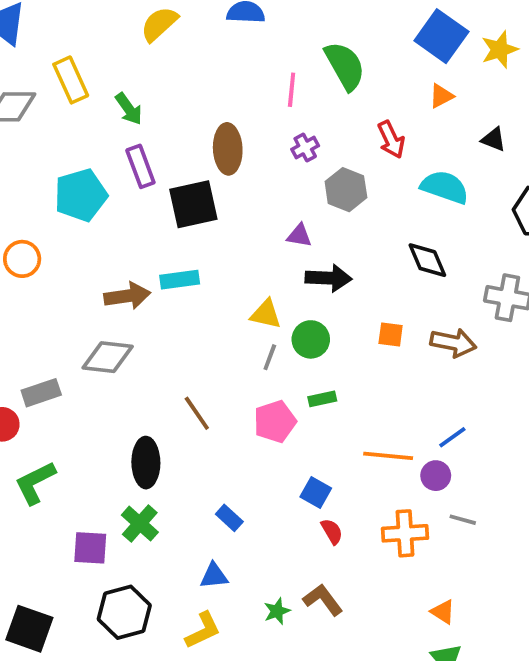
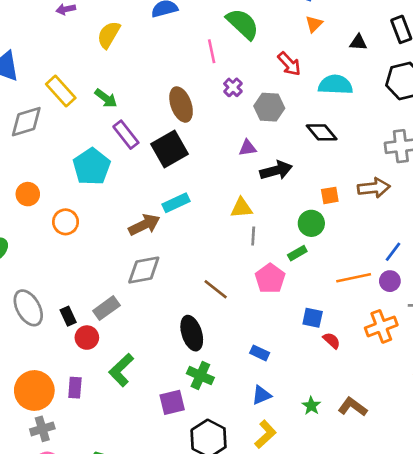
black diamond: (427, 260) -> (322, 132), moved
green circle: (311, 339) -> (311, 223), moved
brown L-shape: (323, 600) -> (353, 407), moved

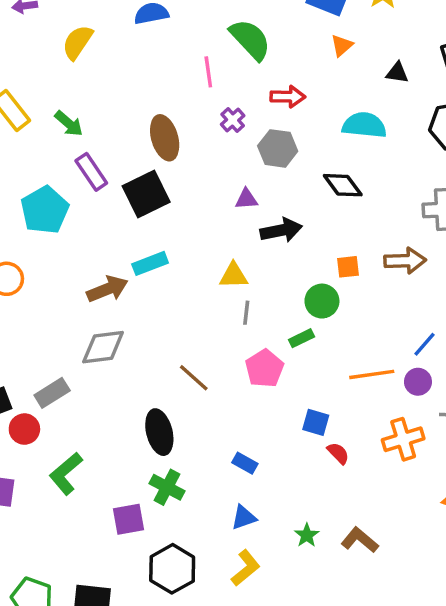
red arrow: (289, 64) -> (288, 97), moved, turned -50

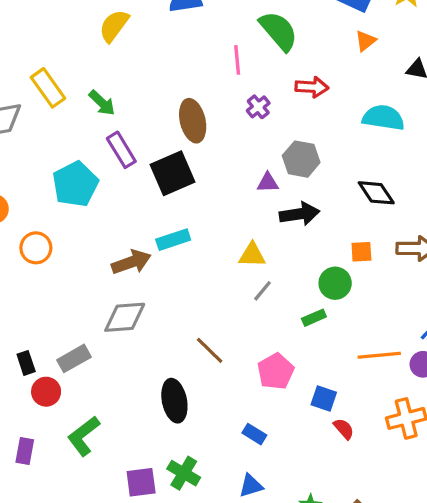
gray hexagon: (278, 148) -> (301, 159), moved
black diamond: (343, 185) -> (376, 193), moved
gray line: (246, 313) -> (263, 291), turned 30
pink pentagon: (264, 368) -> (276, 371), moved
green cross: (167, 487) -> (184, 473), moved

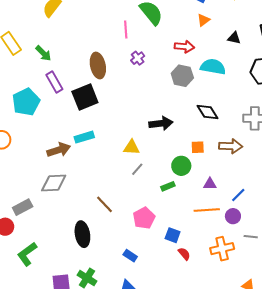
red arrow: (312, 87) -> (184, 47), moved
gray hexagon: (301, 159) -> (182, 76), moved
purple triangle: (268, 183) -> (210, 184), moved

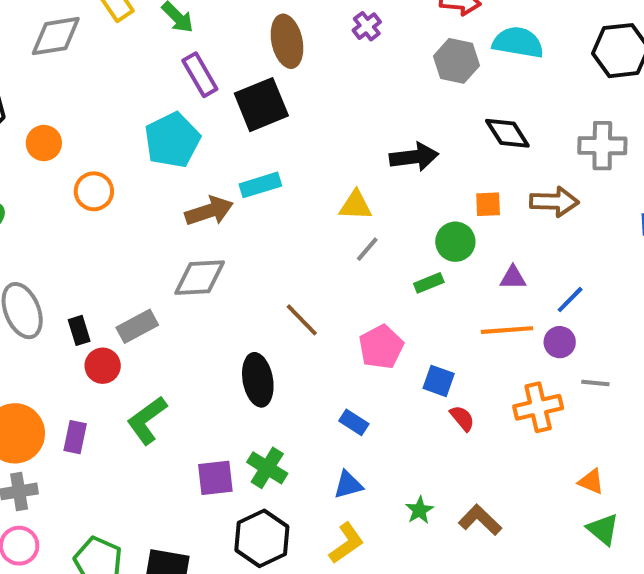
cyan pentagon: (26, 102) -> (172, 140), moved

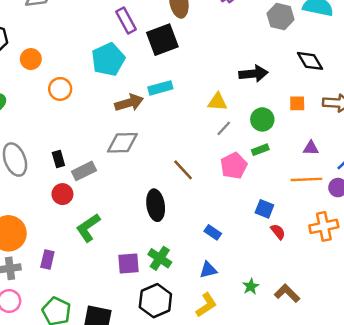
green circle: (455, 242) -> (262, 119), moved
black rectangle: (79, 330) -> (58, 159), moved
pink pentagon: (381, 347) -> (234, 166), moved
purple rectangle: (75, 437) -> (47, 260), moved

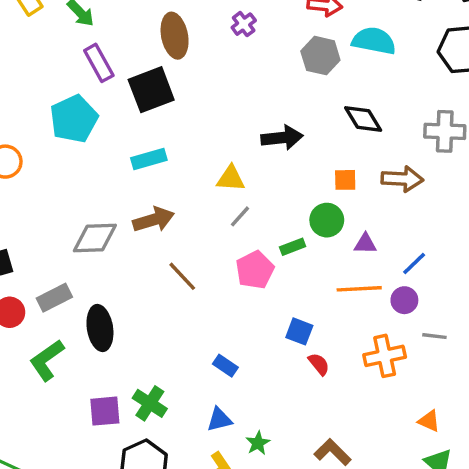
brown arrow: (129, 103) -> (153, 220), moved
green circle: (262, 119) -> (327, 220), moved
gray rectangle: (84, 171) -> (54, 298), moved
black ellipse: (156, 205) -> (100, 328), moved
green star: (251, 286) -> (258, 443), moved

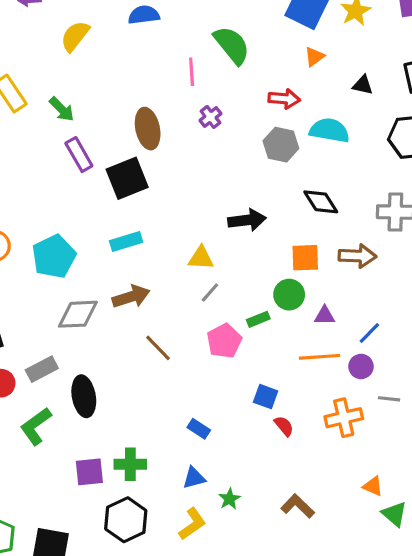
cyan pentagon: (74, 119) -> (54, 257), moved
orange square: (345, 180) -> (305, 258), size x1.4
green cross: (150, 403) -> (130, 464), turned -32
orange triangle: (429, 421) -> (373, 486), moved

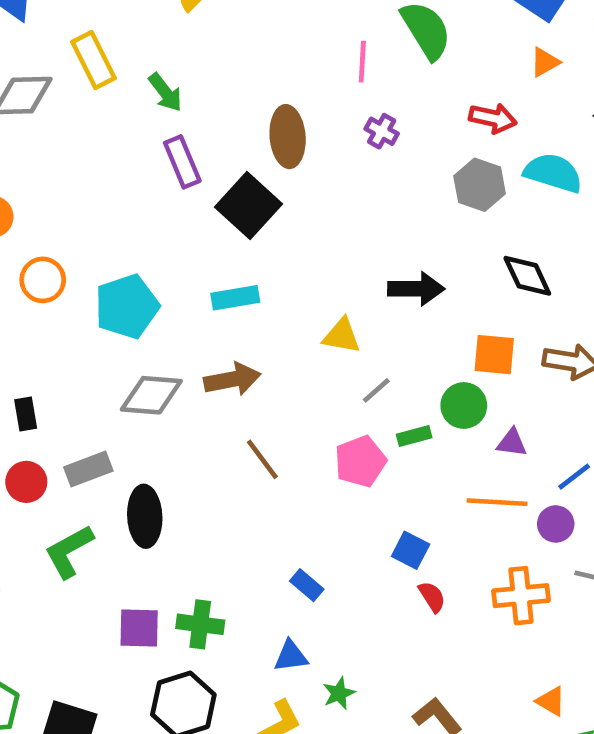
purple cross: (210, 117) -> (382, 131), turned -30
black square: (127, 178) -> (248, 205), turned -33
gray line: (210, 292) -> (376, 390), moved

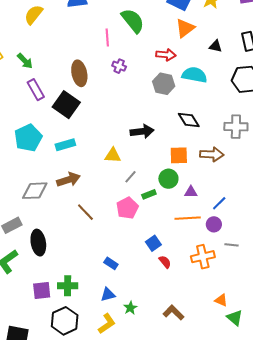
orange triangle: (545, 62) -> (185, 28), size x1.5
cyan pentagon: (127, 306) -> (28, 138), moved
blue square: (411, 550) -> (153, 243), turned 35

